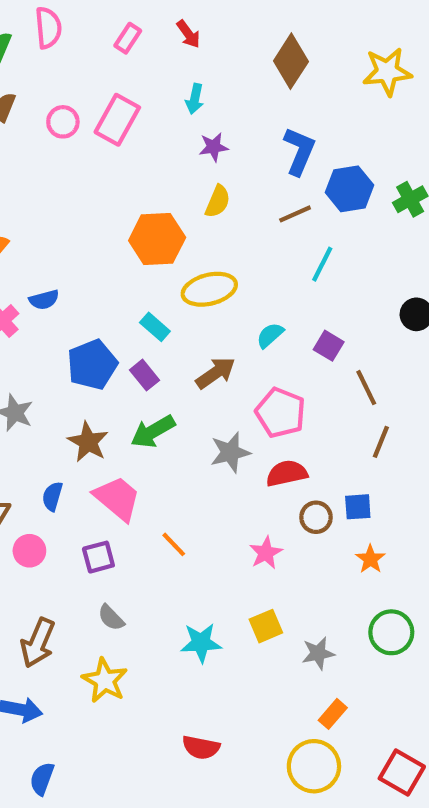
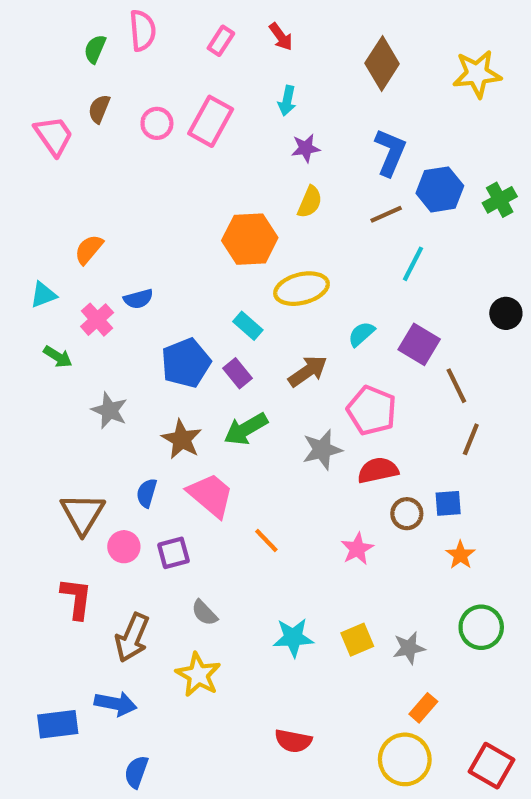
purple square: (329, 346) -> (419, 344), size x1.4
purple square: (98, 557) -> (173, 553), moved
yellow square: (266, 626) -> (357, 640), moved

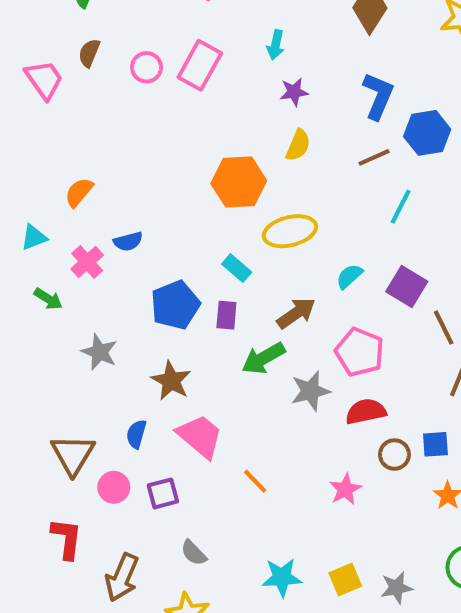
purple rectangle: (237, 373) -> (226, 315), turned 44
green arrow: (246, 429) -> (263, 358), moved

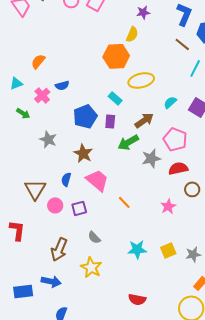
yellow semicircle: (298, 145) -> (132, 34), moved
brown line: (374, 157) -> (182, 44), turned 63
red L-shape: (67, 539) -> (17, 230), moved

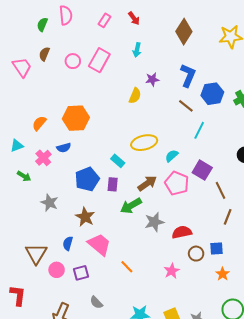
purple star: (143, 12) -> (152, 79), moved
orange hexagon: (116, 56) -> (76, 118), moved
cyan semicircle: (170, 102) -> (172, 156), moved
pink pentagon: (175, 139) -> (177, 183), moved

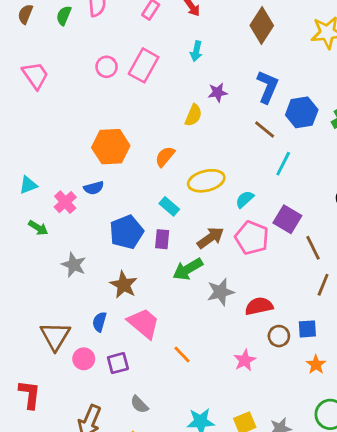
brown semicircle: (44, 54) -> (25, 14), moved
orange semicircle: (39, 123) -> (165, 157), moved

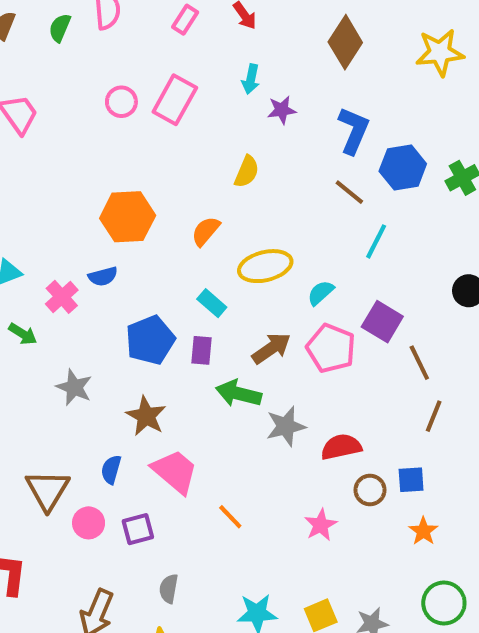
purple star: (218, 92) -> (282, 110), moved
green arrow: (188, 269) -> (238, 393), turned 44
gray semicircle: (139, 404) -> (169, 589), turned 54

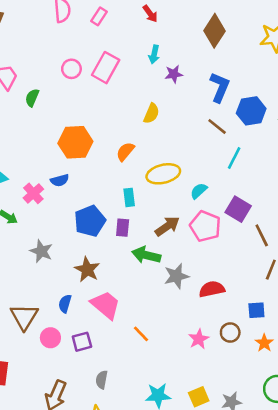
pink rectangle: (185, 20) -> (99, 16), moved
green semicircle: (60, 28) -> (32, 98), moved
cyan rectangle: (212, 303) -> (129, 197), turned 42
brown circle: (370, 490) -> (230, 332), moved

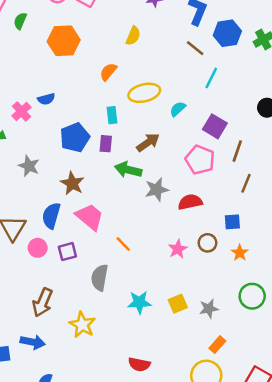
orange hexagon: (75, 142) -> (64, 41), moved
pink pentagon: (205, 226) -> (200, 160), moved
brown line: (262, 235) -> (237, 151), turned 45
blue semicircle: (65, 304) -> (51, 216), size x1.5
gray semicircle: (102, 380) -> (100, 278), moved, size x1.5

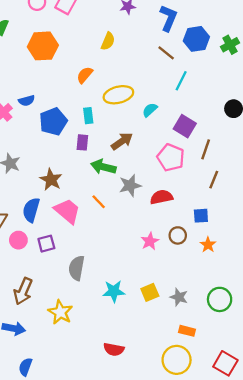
blue pentagon: (75, 137) -> (53, 121), moved
orange line: (123, 244) -> (99, 202), moved
green circle: (252, 296) -> (220, 299), moved
gray star: (209, 309) -> (179, 297), turned 30
orange rectangle: (217, 345) -> (187, 331), turned 63

